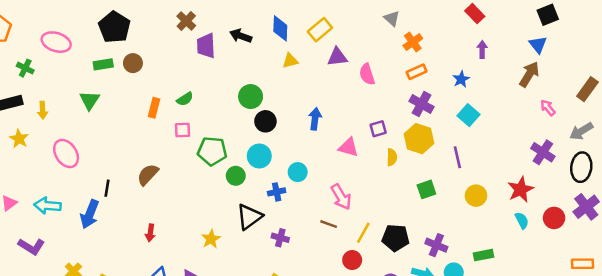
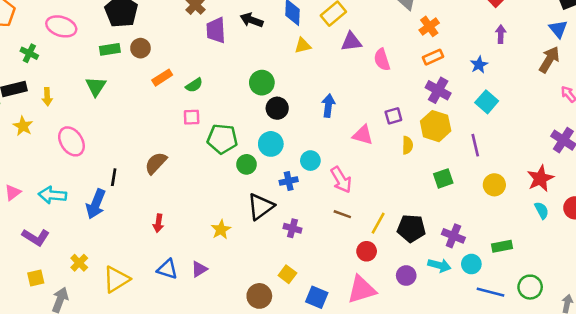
orange rectangle: (154, 108) -> (162, 78), moved, turned 42
pink arrow: (341, 197) -> (341, 180), moved

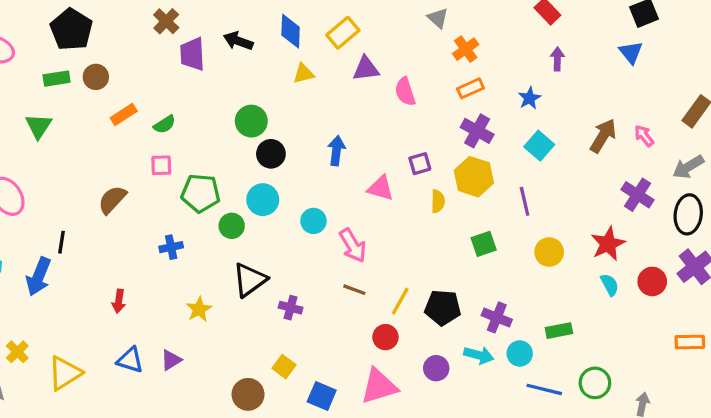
brown arrow: (549, 60) -> (603, 136), moved
brown semicircle: (156, 163) -> (112, 200), moved
blue cross: (289, 181) -> (171, 247), moved

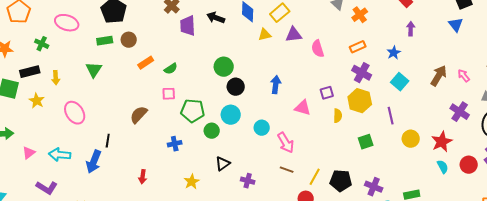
orange cross: (466, 49) -> (360, 15), moved
yellow triangle: (304, 74) -> (265, 35), moved
yellow circle: (549, 252) -> (411, 139), moved
black triangle: (250, 280) -> (223, 164), size x0.7

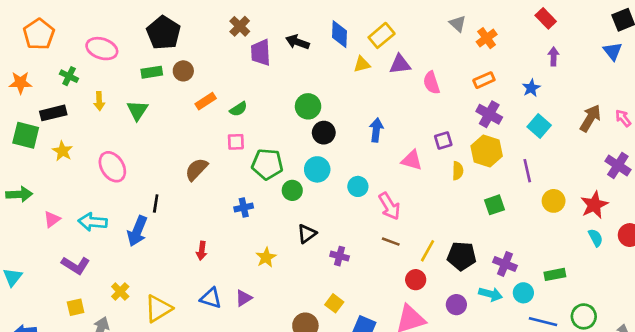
yellow arrow: (56, 78) -> (99, 101), moved

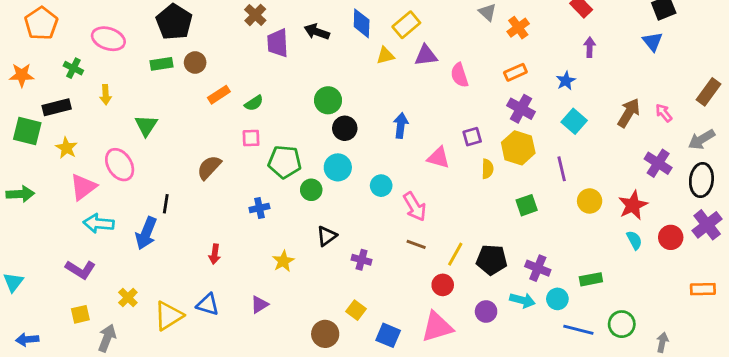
green triangle: (137, 110) -> (146, 125), moved
pink triangle: (52, 219) -> (83, 187), moved, size x1.5
blue triangle: (211, 298) -> (208, 305), moved

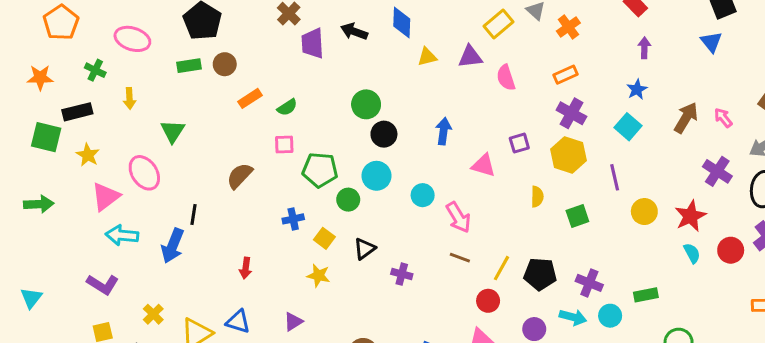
yellow rectangle: (406, 25) -> (499, 24), moved
blue star: (566, 81) -> (637, 89), moved
yellow semicircle: (487, 169) -> (537, 197), moved
yellow star: (283, 261) -> (318, 276), turned -30
yellow square: (356, 310) -> (324, 238), moved

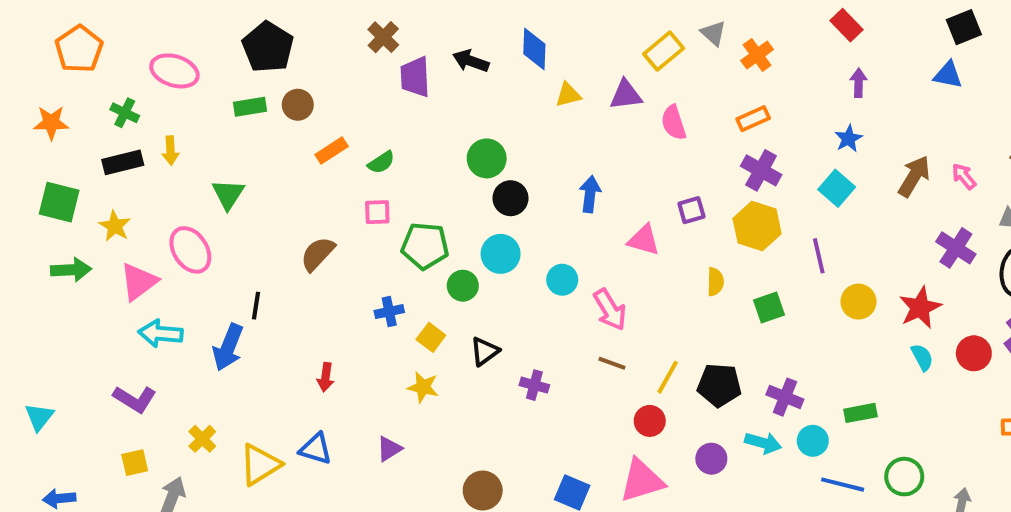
blue triangle: (711, 42) -> (948, 75), turned -40
black rectangle: (77, 112) -> (123, 162), moved
green arrow: (39, 204) -> (71, 270), moved

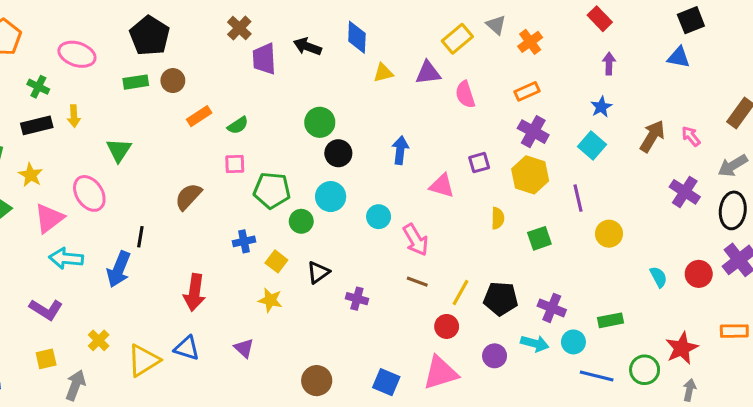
red star: (920, 308) -> (682, 348), moved
red arrow: (326, 377) -> (195, 292), size x1.6
purple triangle: (389, 449) -> (244, 348), turned -45

